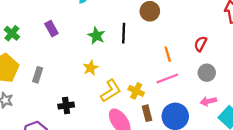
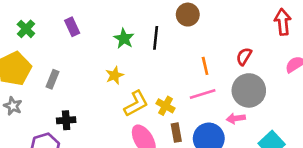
gray circle: (207, 73) -> (249, 90), size x1.6
pink arrow: (208, 101) -> (236, 118), moved
black cross: (66, 106) -> (66, 120), moved

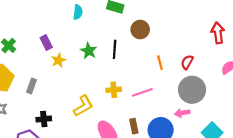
orange line: (205, 66) -> (160, 63), moved
yellow star: (114, 75) -> (58, 60), moved
pink line: (203, 94) -> (142, 92), moved
yellow L-shape: (136, 104) -> (83, 106), moved
yellow cross: (165, 106) -> (114, 90), moved, turned -32

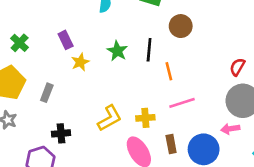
orange line: (160, 63) -> (169, 71), moved
yellow cross: (114, 90) -> (145, 118), moved

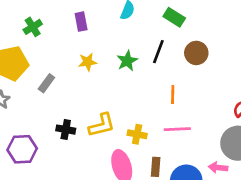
purple rectangle: (66, 40) -> (81, 22), moved
black line: (149, 50) -> (158, 52), moved
black cross: (61, 133) -> (66, 130), moved

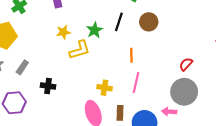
gray rectangle: (46, 83) -> (22, 67), moved
yellow L-shape: (102, 125) -> (80, 50), moved
pink line: (177, 129) -> (136, 82), turned -72

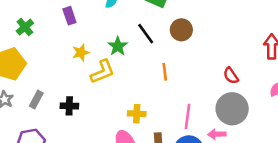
black line: (119, 22) -> (146, 34), turned -48
red semicircle: (186, 64) -> (231, 76), turned -72
pink line: (136, 82) -> (188, 116), moved
black cross: (48, 86) -> (69, 106), moved

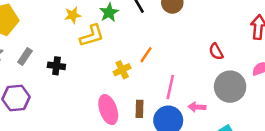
orange line: (165, 72) -> (146, 55), moved, turned 35
gray circle: (232, 109) -> (230, 87), moved
yellow cross: (137, 114) -> (122, 70), moved, turned -35

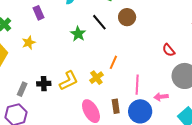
yellow star: (73, 15) -> (29, 43), moved
yellow L-shape: (92, 36) -> (69, 81), moved
gray rectangle: (25, 57) -> (22, 89), moved

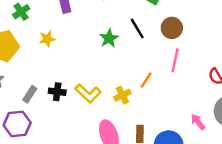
yellow L-shape: (69, 81) -> (88, 93), turned 60
pink line: (137, 85) -> (175, 60), moved
pink arrow: (161, 97) -> (198, 122), moved, turned 48

